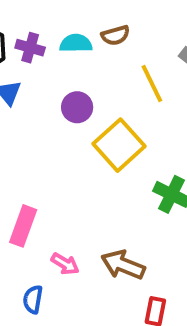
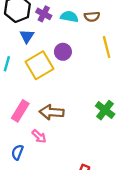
yellow square: (119, 145) -> (39, 65), moved
brown arrow: (123, 265) -> (52, 112), moved, turned -30

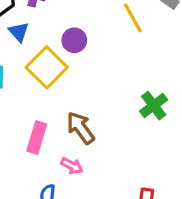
green cross: (105, 110) -> (154, 106), turned 30
brown arrow: (52, 112) -> (81, 128), turned 65

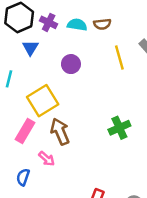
yellow square: (47, 67) -> (43, 101), moved

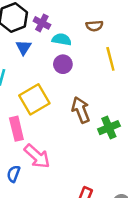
cyan semicircle: (77, 25) -> (62, 39), moved
pink rectangle: (25, 131) -> (16, 129), turned -45
brown arrow: (60, 132) -> (81, 110), moved
pink arrow: (47, 159) -> (37, 156), size x1.6

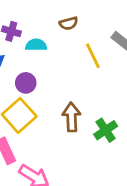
purple circle: (63, 64) -> (26, 83), moved
brown arrow: (81, 110) -> (72, 117), turned 30

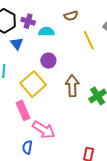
purple circle: (26, 83) -> (48, 61), moved

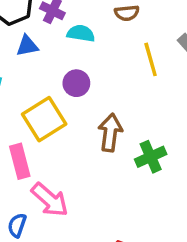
blue triangle: (17, 44) -> (27, 46), turned 48

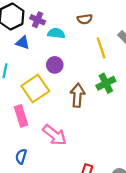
blue triangle: (27, 46) -> (23, 43), turned 32
green cross: (151, 157) -> (106, 83), moved
pink arrow: (50, 200) -> (55, 135), moved

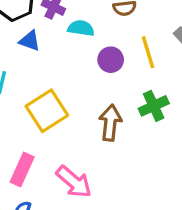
purple circle: (55, 65) -> (111, 60), moved
pink rectangle: (21, 116) -> (22, 169), moved, turned 40

